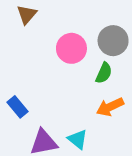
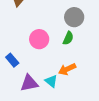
pink circle: (71, 48) -> (39, 39), moved
orange arrow: (110, 107) -> (67, 69), moved

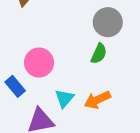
pink circle: (39, 39) -> (39, 63), moved
cyan triangle: (51, 81) -> (64, 98), moved, turned 32

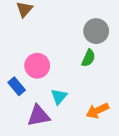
orange arrow: (97, 100) -> (97, 111), moved

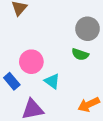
green semicircle: (88, 58) -> (80, 54), turned 84
cyan triangle: (59, 96) -> (52, 81), moved, turned -35

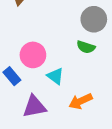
orange arrow: (89, 104) -> (81, 101), moved

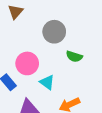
gray circle: (94, 19) -> (54, 32), moved

